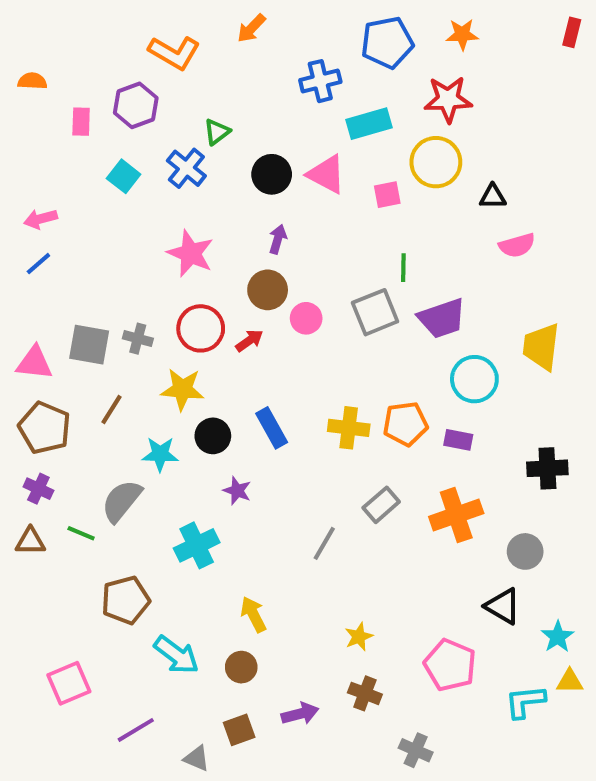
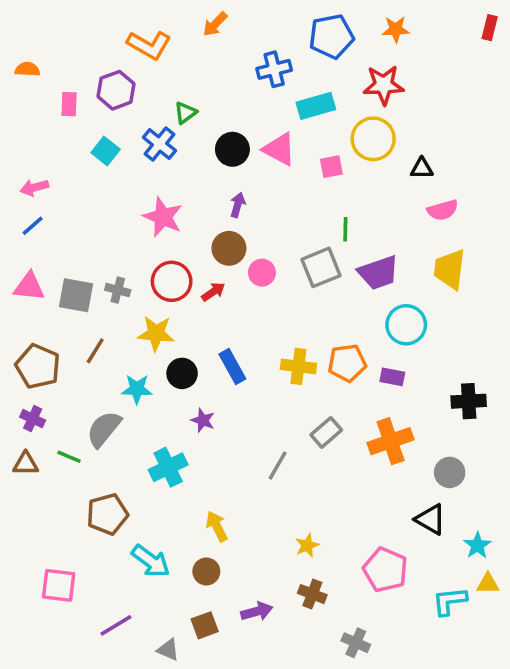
yellow trapezoid: (541, 347) -> (450, 269), moved
pink triangle: (34, 363) -> (29, 287), moved
pink square: (69, 683) -> (59, 585), turned 30

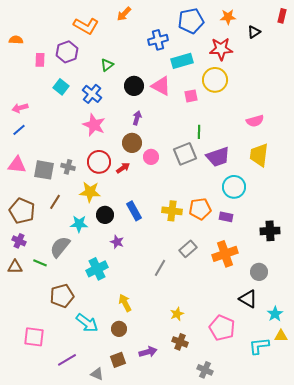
blue cross: (159, 144) -> (92, 94), moved
black triangle: (422, 168) -> (254, 32), moved, turned -32

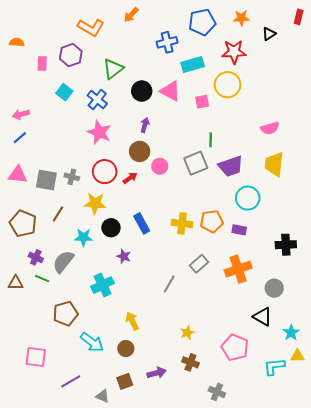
green triangle: (107, 65) -> (113, 69), size x1.5
purple cross: (19, 241) -> (36, 257), moved

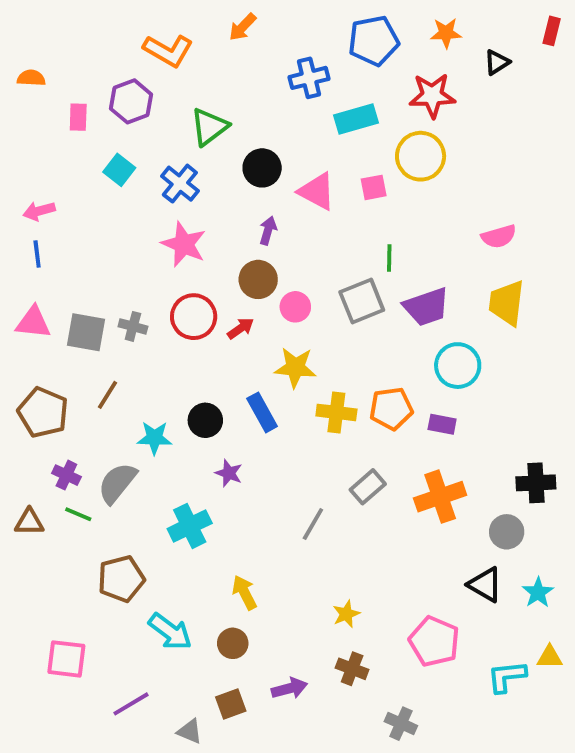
pink triangle: (170, 91) -> (317, 191), moved
blue line: (20, 138) -> (37, 254), turned -56
yellow star: (95, 203) -> (295, 367), moved
black cross: (286, 245) -> (536, 483), moved
cyan star: (291, 333) -> (538, 592), moved

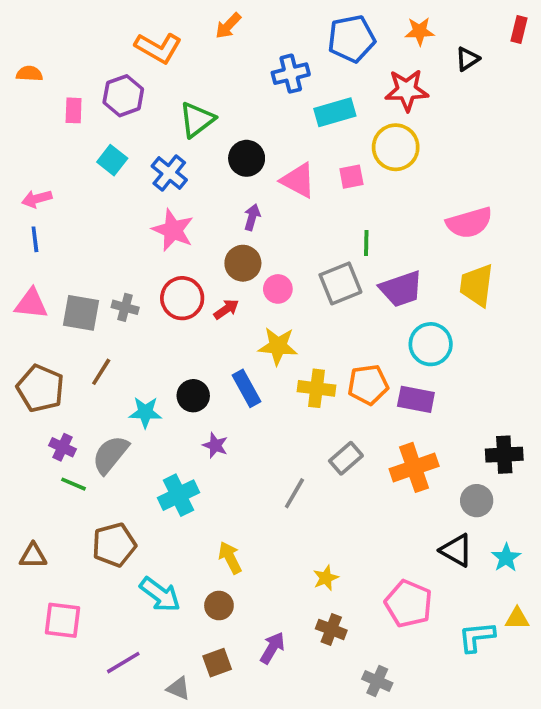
pink semicircle: (499, 236) -> (469, 223), size x1.4
purple rectangle: (442, 424) -> (416, 399), size x1.4
brown triangle: (29, 522) -> (33, 556), moved
purple arrow: (289, 688) -> (272, 648), turned -44

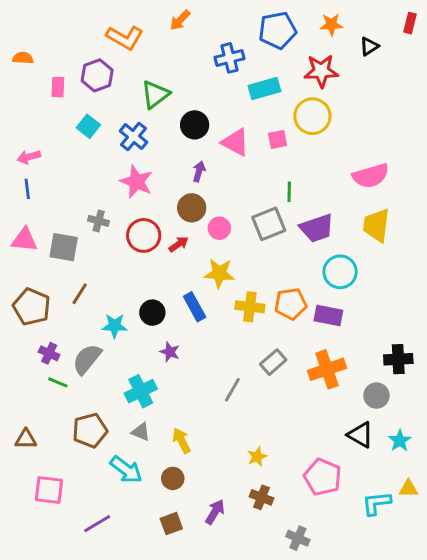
gray cross: (125, 307) -> (99, 221), moved
gray triangle: (178, 688) -> (141, 432), moved

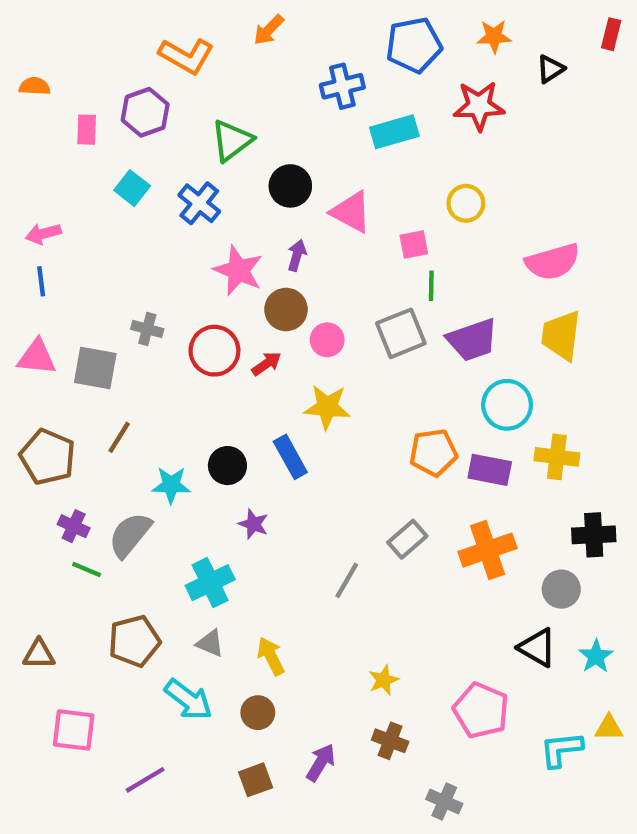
yellow circle: (312, 116) -> (466, 203), moved, size x0.7
pink square: (278, 139) -> (414, 244), moved
pink star: (136, 182) -> (238, 270), moved
yellow cross: (250, 307) -> (557, 457), moved

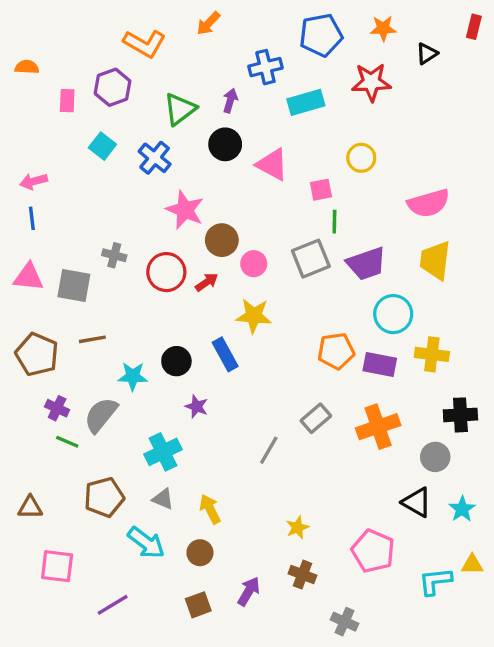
purple arrow: (297, 255) -> (230, 101), moved
brown line: (119, 437) -> (92, 339), turned 48

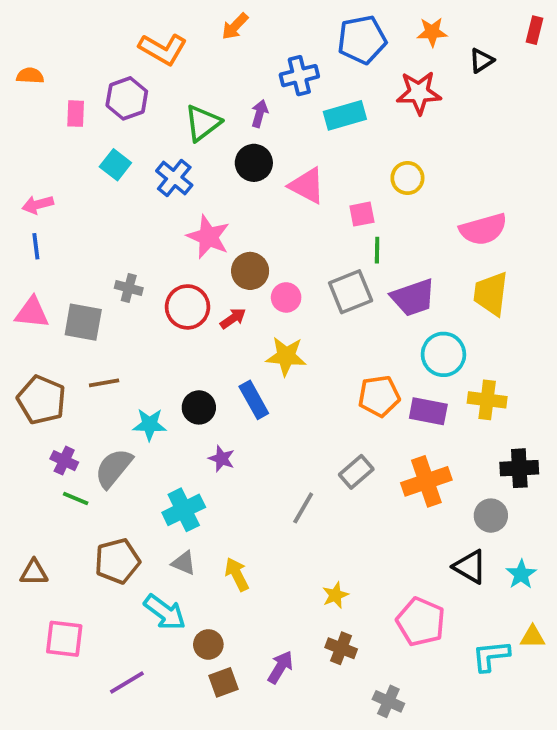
brown circle: (200, 553) -> (208, 644), moved

